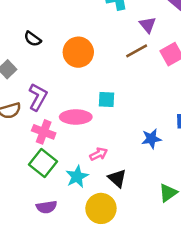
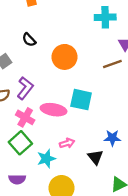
cyan square: (106, 100) -> (81, 100), size x1.5
black triangle: (117, 178) -> (95, 157), moved

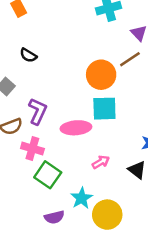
orange circle: (65, 57) -> (101, 75), moved
pink cross: (25, 117) -> (32, 148), moved
cyan star: (46, 159) -> (82, 198), moved

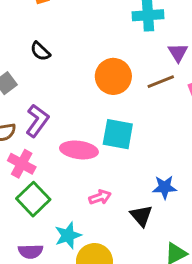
orange circle: (101, 75) -> (113, 76), moved

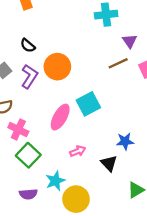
orange circle: (113, 76) -> (57, 67), moved
purple L-shape: (37, 121) -> (29, 76), moved
cyan square: (118, 134) -> (88, 104), turned -35
pink ellipse: (79, 150) -> (60, 117), turned -65

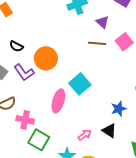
brown line: (118, 63) -> (97, 43), turned 42
purple L-shape: (29, 76) -> (24, 72), turned 125
pink arrow: (78, 151) -> (85, 135), moved

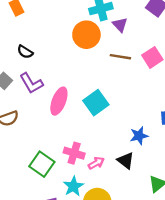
purple triangle: (102, 22) -> (120, 25), moved
orange circle: (46, 58) -> (86, 35), moved
pink ellipse: (58, 101) -> (59, 101), moved
pink cross: (25, 120) -> (74, 153), moved

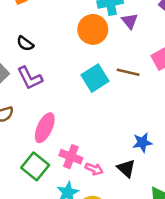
brown line: (120, 57) -> (128, 72), moved
pink ellipse: (59, 101) -> (45, 128), moved
cyan square: (96, 103) -> (95, 78), moved
pink arrow: (96, 163) -> (94, 169), turned 49

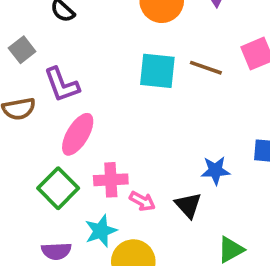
purple L-shape: (30, 78) -> (62, 85), moved
cyan square: (95, 78) -> (157, 71), turned 32
pink cross: (71, 157) -> (111, 180), turned -30

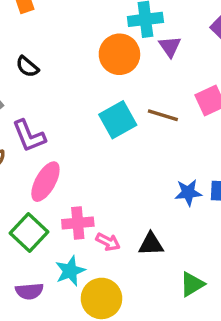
cyan square: (157, 71) -> (118, 120), turned -33
blue star: (215, 170) -> (188, 193), moved
black triangle: (188, 205) -> (151, 244), turned -48

